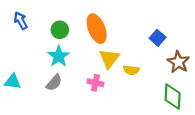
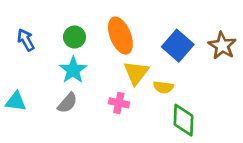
blue arrow: (21, 21) -> (26, 40), moved
blue square: (158, 38) -> (178, 46), moved, size x1.5
brown star: (178, 62) -> (222, 46), moved
green diamond: (173, 97) -> (183, 120), moved

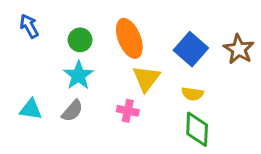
blue arrow: (26, 40) -> (29, 26), moved
yellow semicircle: (163, 87) -> (192, 94), moved
cyan triangle: (16, 101) -> (31, 109), moved

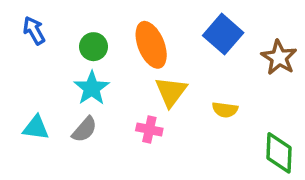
blue square: (191, 49) -> (223, 34), moved
green diamond: (197, 129) -> (279, 153), moved

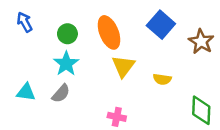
pink cross: (149, 129) -> (117, 117), moved

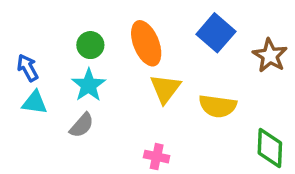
blue arrow: (25, 22) -> (28, 68), moved
yellow semicircle: (162, 79) -> (218, 106), size x1.5
cyan triangle: (26, 92) -> (35, 103), moved

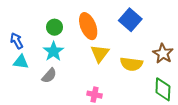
brown star: (270, 56) -> (163, 53), moved

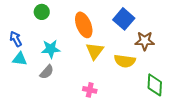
green circle: (54, 27) -> (42, 12), moved
cyan star: (53, 51) -> (51, 49), turned 30
brown star: (163, 53) -> (145, 41), moved, turned -30

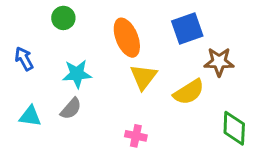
blue square: (124, 19) -> (187, 29), turned 30
cyan triangle: (20, 59) -> (30, 116), moved
yellow semicircle: (125, 61) -> (189, 92), turned -40

